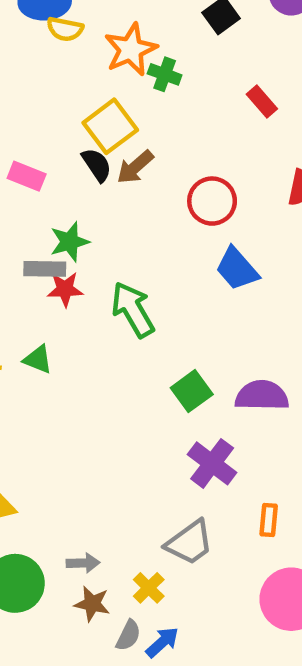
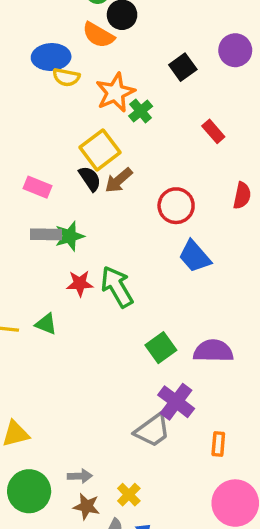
green cross: (165, 74) -> (141, 111), turned 30
gray rectangle: (45, 269) -> (46, 234), moved
red star: (65, 289) -> (80, 283), moved
gray trapezoid: (189, 543) -> (152, 430), moved

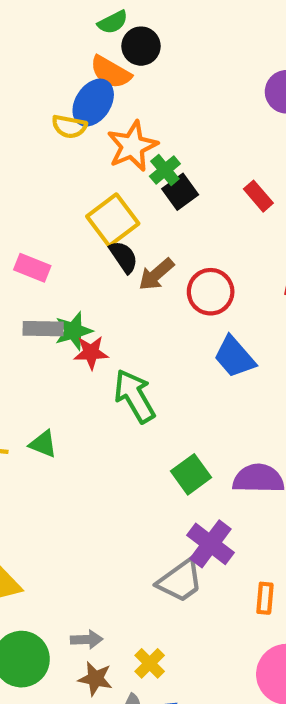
blue ellipse: (51, 57) -> (93, 103), moved, turned -54
black square: (183, 67) -> (180, 192), moved
black semicircle: (90, 179) -> (124, 257), moved
brown arrow: (119, 180) -> (156, 274), moved
red star: (80, 283) -> (91, 353), moved

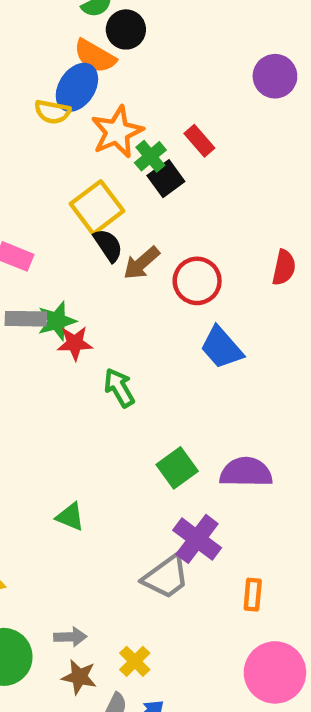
red rectangle: (258, 196) -> (199, 141), moved
green arrow: (134, 396) -> (119, 388), size x0.7
green triangle: (43, 444) -> (70, 517), moved

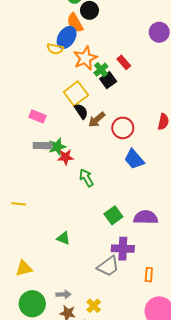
orange semicircle: (95, 56) -> (75, 23), turned 30
purple cross: (197, 539) -> (123, 249), turned -35

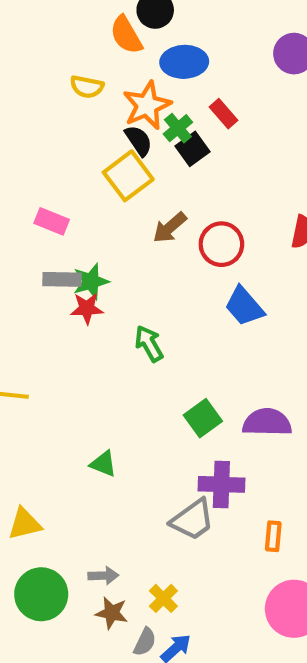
blue ellipse: (67, 37) -> (184, 62), moved, turned 55
black semicircle: (81, 111) -> (139, 141), moved
red star: (66, 157) -> (87, 308), moved

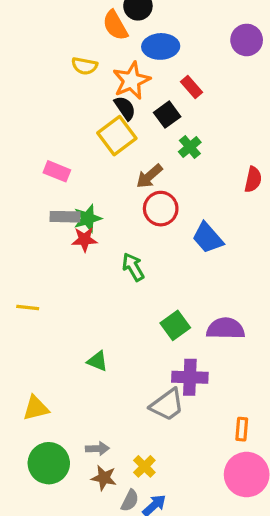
green cross: (178, 128) -> (190, 147), moved
red circle: (221, 244) -> (161, 209), moved
orange rectangle: (273, 536) -> (242, 429), moved

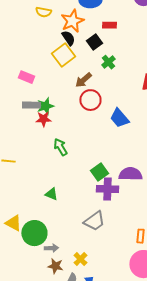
red rectangle: (191, 87) -> (109, 25), turned -48
green arrow: (133, 267) -> (60, 147), moved
purple cross: (190, 377) -> (107, 189), moved
yellow triangle: (36, 408) -> (13, 223), turned 42
green circle: (49, 463) -> (34, 233), moved

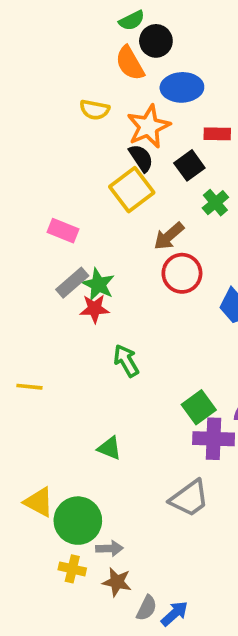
gray rectangle: (31, 105) -> (72, 283), turned -42
green star: (45, 106) -> (98, 284), turned -30
yellow cross: (80, 259) -> (72, 569), moved, turned -32

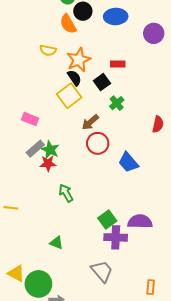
blue ellipse: (182, 87) -> (116, 16), moved
gray trapezoid: (189, 498) -> (102, 271), turned -95

